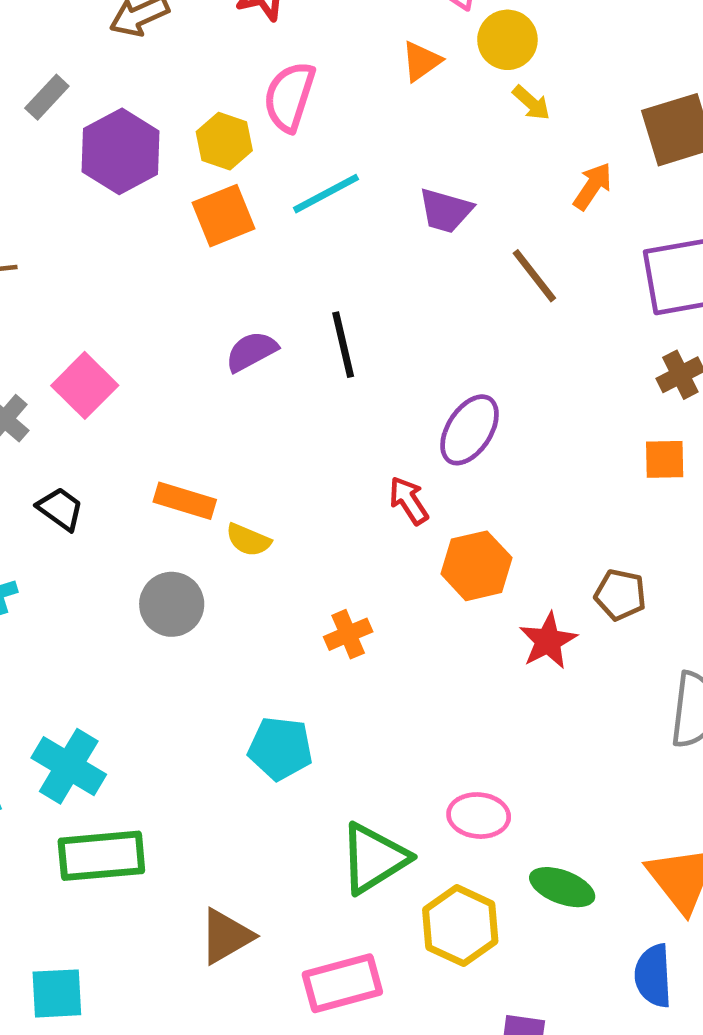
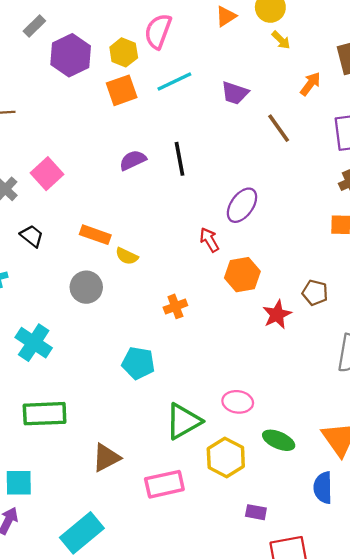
cyan cross: (69, 766) -> (34, 343), moved

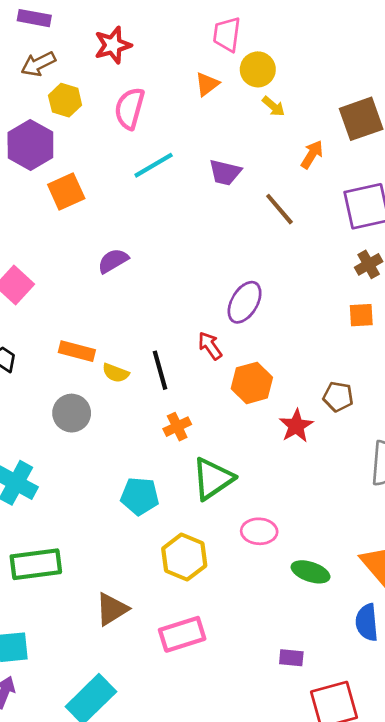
yellow hexagon: (124, 52) -> (65, 100), moved
orange square: (122, 90) -> (66, 191), moved
black line: (180, 159) -> (160, 370), moved
green triangle: (183, 421) -> (213, 479), moved
yellow hexagon: (226, 457) -> (184, 557), moved

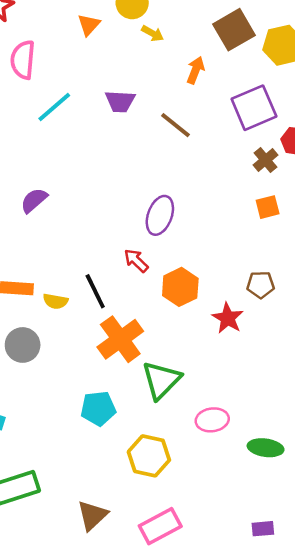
orange cross: (177, 427) -> (120, 339), size x1.8

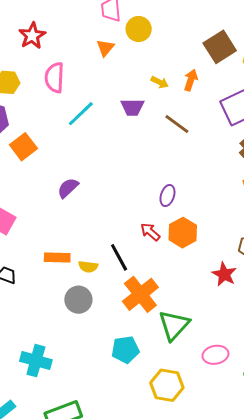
yellow arrow: (153, 33) -> (160, 82), moved
purple ellipse: (160, 215) -> (167, 196), size x0.7
orange hexagon: (180, 287) -> (183, 233), moved
gray circle: (23, 345) -> (78, 300), moved

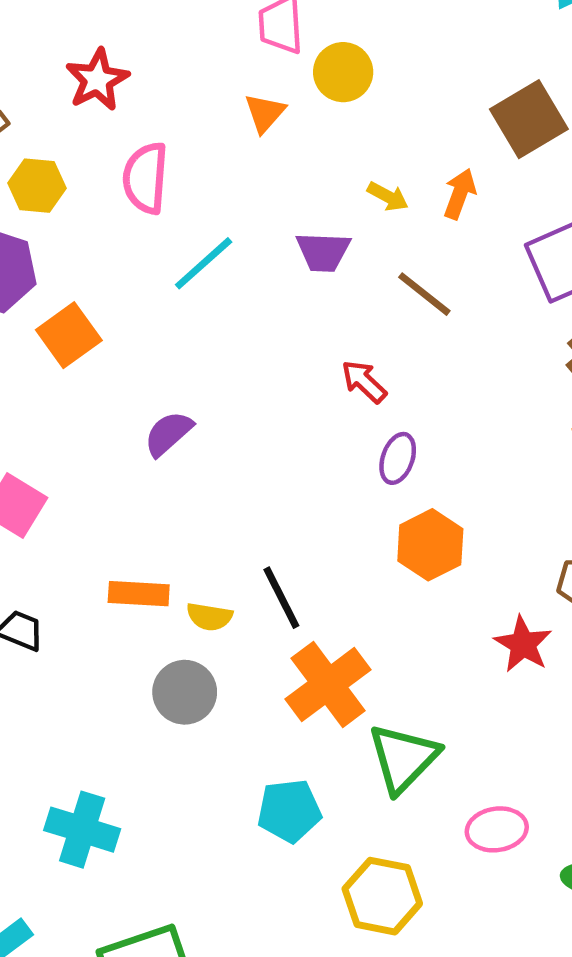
red arrow: (150, 232) -> (364, 381), moved

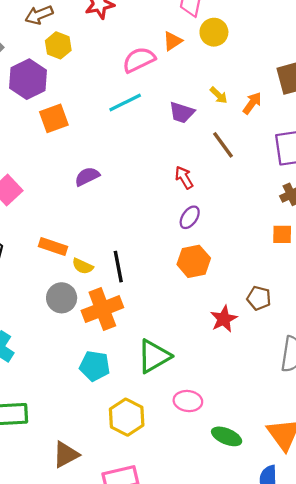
pink semicircle: (145, 178) -> (139, 60), moved, turned 44
orange cross: (328, 684) -> (102, 309), moved

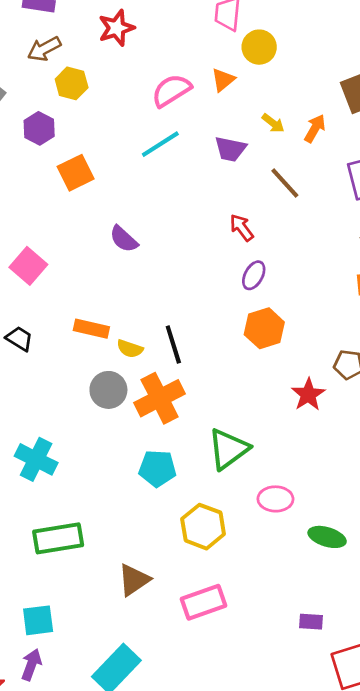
orange triangle: (173, 41) -> (223, 80), moved
purple hexagon: (28, 79) -> (39, 128), size x0.7
purple semicircle: (87, 176) -> (124, 239), turned -105

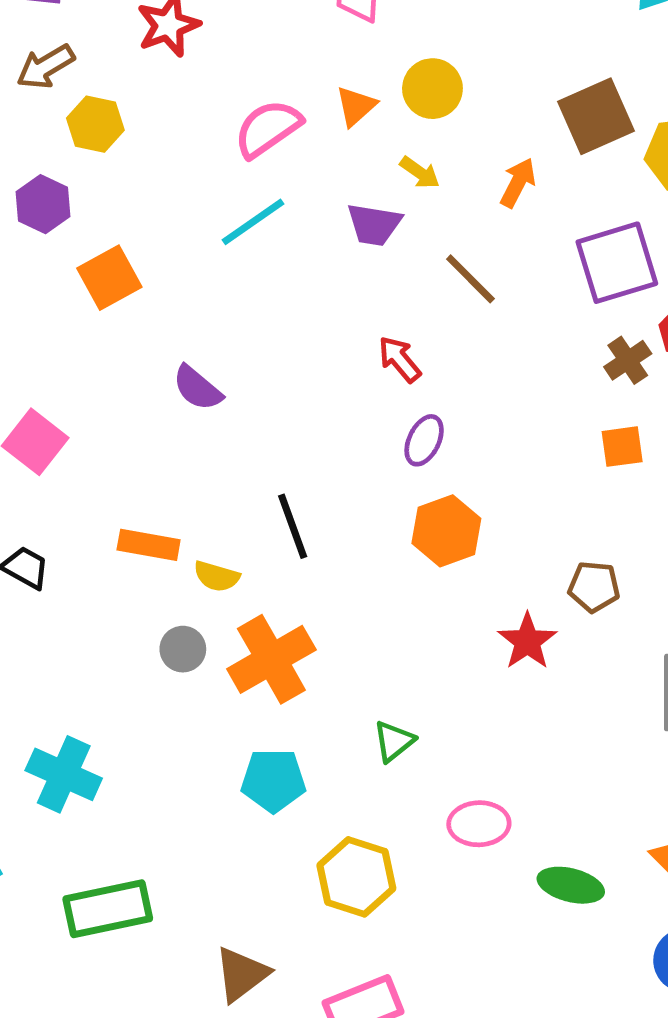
yellow circle: (259, 47) -> (432, 89), moved
yellow arrow: (273, 123) -> (420, 173), moved
black line: (173, 345) -> (293, 526), moved
gray circle: (108, 390) -> (183, 649), size x0.7
green triangle: (228, 449) -> (394, 741), size x0.6

